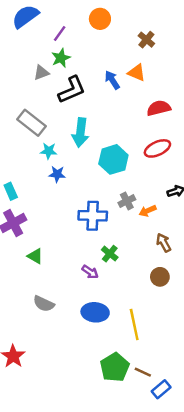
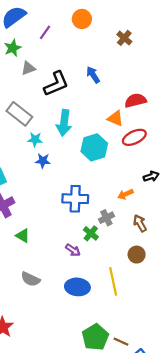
green star: (61, 58) -> (13, 48), moved
orange triangle: (137, 73) -> (115, 118), moved
gray cross: (127, 201) -> (106, 218), moved
yellow line: (134, 325) -> (113, 281), moved

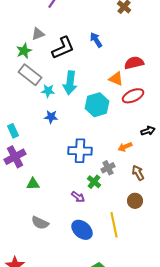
green star: (13, 48) -> (24, 51), moved
cyan star: (35, 140) -> (48, 91), moved
green triangle: (23, 236) -> (33, 184), turned -32
blue ellipse: (77, 287) -> (82, 230), turned 35

